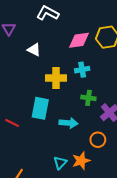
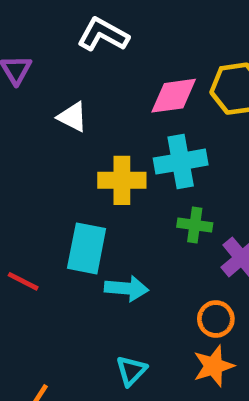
cyan cross: (82, 70) -> (181, 162), size x1.5
cyan arrow: (69, 123) -> (127, 288), moved
orange star: (81, 161) -> (214, 366), moved

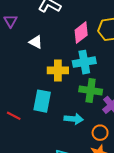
pink diamond: (174, 96) -> (81, 33), turned -30
green cross: (195, 225) -> (91, 90), size x1.5
cyan arrow: (127, 288) -> (74, 119), moved

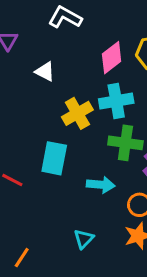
yellow cross: (58, 70) -> (77, 113), turned -30

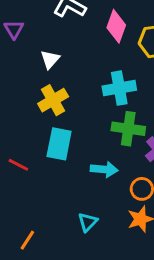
pink diamond: (112, 58) -> (116, 26), moved, turned -32
white triangle: (45, 72) -> (50, 59), turned 45
yellow cross: (77, 113) -> (53, 100), moved

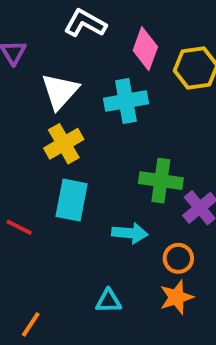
white triangle: (50, 59) -> (60, 91), size x1.5
cyan cross: (119, 88) -> (126, 101), moved
cyan triangle: (88, 222) -> (108, 301), turned 45

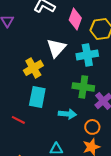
white triangle: (60, 91) -> (56, 48), moved
cyan cross: (126, 101) -> (87, 55), moved
red line: (19, 227) -> (18, 120), moved

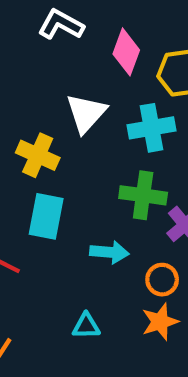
yellow cross: (33, 68) -> (38, 155), turned -36

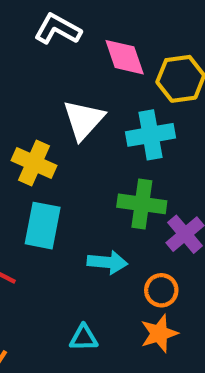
pink diamond: (126, 52) -> (125, 57), turned -39

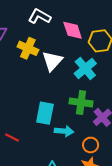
cyan cross: (150, 135) -> (85, 68), turned -30
yellow cross: (34, 163) -> (28, 48), moved
cyan rectangle: (43, 226) -> (45, 113), moved

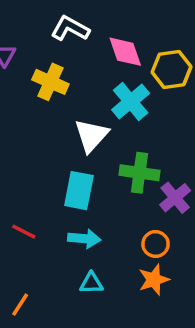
white triangle: (52, 61) -> (91, 135), moved
cyan cross: (85, 68) -> (131, 102), moved
cyan arrow: (64, 131) -> (84, 239), moved

